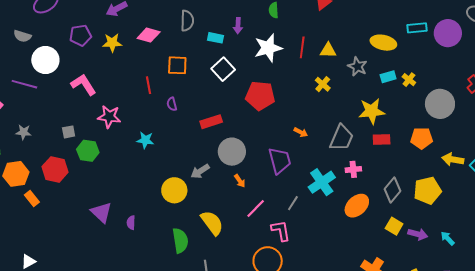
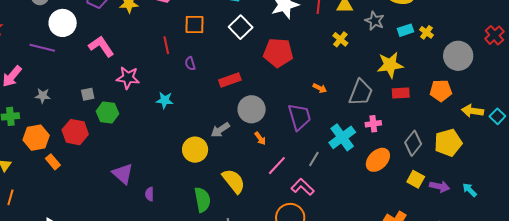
purple semicircle: (131, 223) -> (149, 194), moved
pink L-shape: (281, 231) -> (303, 187), turned -35

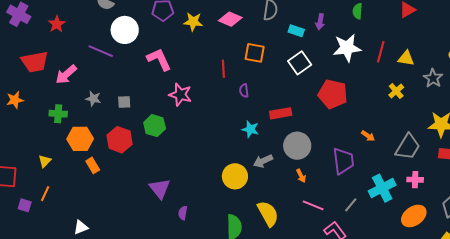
gray square: (88, 94) -> (124, 102), moved
cyan star: (165, 100) -> (250, 129), moved
pink line: (277, 166) -> (313, 205), turned 60

